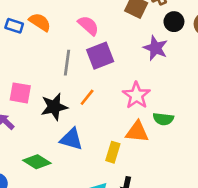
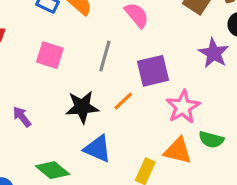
purple square: (100, 56) -> (153, 71), moved
pink square: (20, 93) -> (50, 55), moved

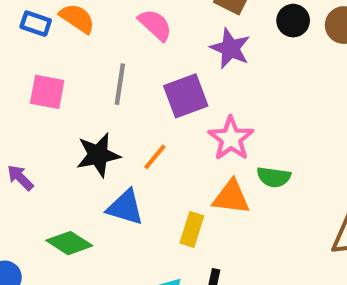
purple star: (214, 53) -> (230, 48), moved
orange line: (123, 101) -> (155, 157), moved

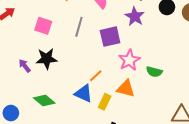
black star: (98, 155) -> (47, 59), moved
orange line: (155, 157) -> (96, 76), moved
green semicircle: (274, 177) -> (154, 72), moved
blue triangle: (125, 207) -> (84, 93), moved

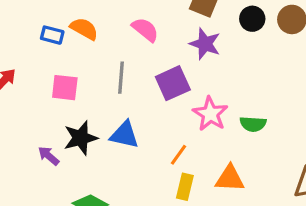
orange line: (96, 76) -> (178, 155), moved
orange triangle: (126, 89) -> (230, 178), moved
blue triangle: (84, 93) -> (124, 135), moved

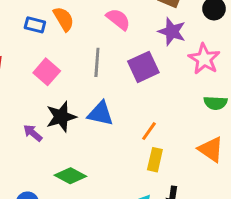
orange semicircle: (84, 29) -> (64, 19), turned 30
pink square: (65, 88) -> (47, 72), turned 35
pink star: (210, 114) -> (204, 59), moved
orange triangle: (230, 178) -> (211, 149), moved, turned 32

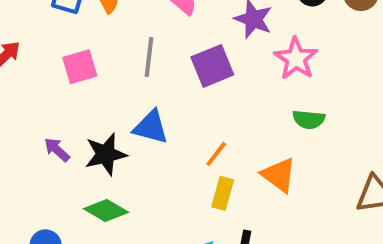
pink square: (47, 72) -> (80, 67), turned 30
black star: (61, 117) -> (106, 154), moved
orange triangle: (211, 149) -> (279, 175), moved

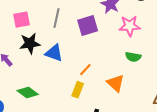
pink star: (296, 59) -> (130, 26), turned 30
black star: (106, 154) -> (30, 43), moved
yellow rectangle: (223, 193) -> (78, 90), moved

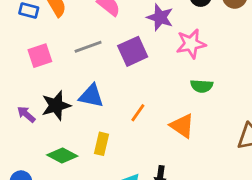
gray line: (56, 18) -> (88, 47), turned 66
black star: (30, 43) -> (56, 105), moved
yellow rectangle: (78, 90) -> (102, 144), moved

